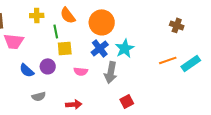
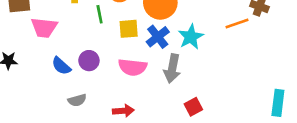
yellow square: (65, 48) -> (129, 29), moved
orange line: (168, 60) -> (237, 24), moved
cyan rectangle: (191, 63) -> (278, 103), moved, turned -48
pink semicircle: (81, 71) -> (133, 67), size x1.5

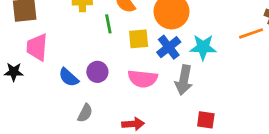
pink trapezoid: (44, 28) -> (37, 47), moved, turned 88
cyan star: (191, 37) -> (203, 47), turned 30
gray semicircle: (77, 100) -> (85, 113), turned -48
red square: (193, 107) -> (206, 120), turned 36

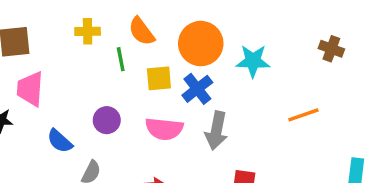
orange line: (251, 33) -> (303, 115), moved
cyan star: (203, 47) -> (253, 61), moved
blue semicircle: (69, 77) -> (60, 141), moved

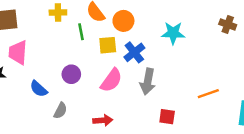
orange circle: (201, 44) -> (123, 21), moved, size x0.7
orange line: (303, 115) -> (208, 94), moved
pink semicircle: (164, 129) -> (111, 80), turned -60

